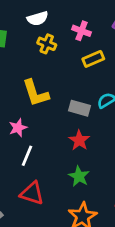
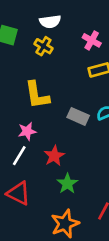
yellow cross: (47, 44) -> (43, 46), moved
pink star: (18, 128) -> (27, 131), moved
red star: (79, 140) -> (54, 156), moved

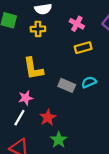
yellow cross: (43, 46) -> (38, 29), turned -32

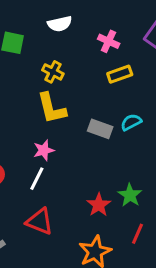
yellow cross: (38, 29) -> (53, 72), moved, turned 32
red star: (48, 117) -> (99, 205), moved
green star: (59, 140) -> (130, 195), moved

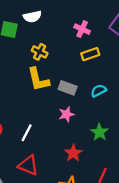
white semicircle: (60, 24) -> (32, 17), moved
gray rectangle: (100, 129) -> (68, 88), moved
pink star: (44, 150) -> (66, 114), moved
green star: (130, 195) -> (99, 132), moved

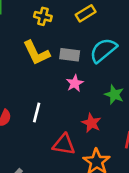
yellow cross: (40, 52) -> (43, 16), moved
cyan semicircle: (99, 91) -> (103, 50), size x1.6
red triangle: (28, 165) -> (64, 144), moved

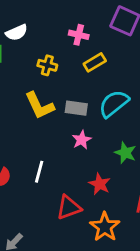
red triangle: (64, 144) -> (69, 207), turned -30

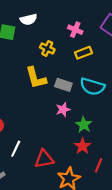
cyan semicircle: (114, 104) -> (92, 87), turned -135
green star: (125, 153) -> (84, 125), moved
white line: (39, 172) -> (16, 149), moved
red star: (100, 184) -> (82, 146), moved

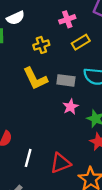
pink cross: (75, 30) -> (67, 19), turned -32
yellow cross: (47, 48) -> (41, 45), turned -32

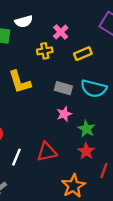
pink cross: (67, 19) -> (61, 32), moved, turned -32
yellow L-shape: (35, 79) -> (20, 82), moved
red triangle: (60, 163) -> (47, 152), moved

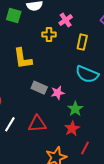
yellow rectangle: (83, 54) -> (82, 42), turned -63
gray rectangle: (63, 88) -> (39, 88), moved

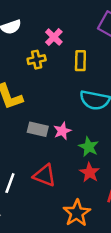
red triangle: (37, 124) -> (45, 175), turned 36

